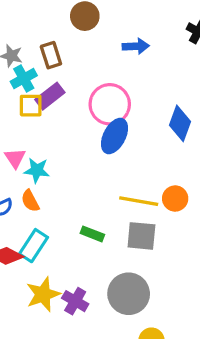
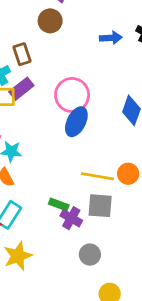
blue arrow: (136, 46) -> (111, 38), moved
gray circle: (129, 294) -> (90, 255), size x0.6
purple cross: (75, 301) -> (71, 218), moved

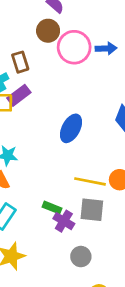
pink circle: (72, 95) -> (74, 47), moved

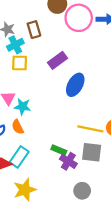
purple rectangle: (19, 95) -> (58, 60), moved

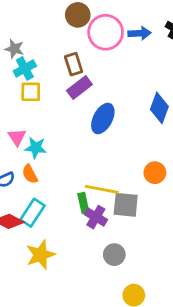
brown rectangle: (34, 30) -> (74, 64), moved
yellow line: (90, 129) -> (102, 189), moved
green rectangle: (59, 150) -> (83, 203), turned 56

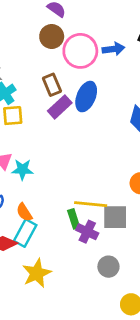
blue ellipse: (103, 118) -> (86, 97), moved
orange semicircle: (30, 174) -> (24, 212), moved

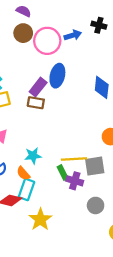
brown rectangle: (52, 85) -> (36, 103), moved, turned -49
cyan star: (22, 170) -> (33, 156), moved

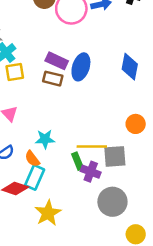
blue ellipse: (57, 76) -> (81, 67), moved
purple rectangle: (38, 87) -> (57, 61), turned 72
gray circle: (96, 205) -> (112, 202), size x1.5

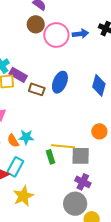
purple rectangle: (57, 61) -> (18, 75), moved
orange semicircle: (32, 159) -> (13, 141), moved
purple cross: (91, 172) -> (83, 182), moved
gray circle: (112, 202) -> (75, 204), moved

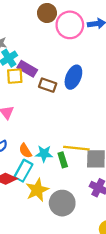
cyan star: (26, 137) -> (44, 154), moved
orange semicircle: (13, 141) -> (25, 151), moved
yellow star: (23, 196) -> (37, 190), moved
gray circle: (75, 204) -> (62, 203), moved

